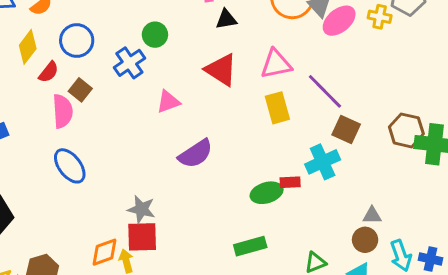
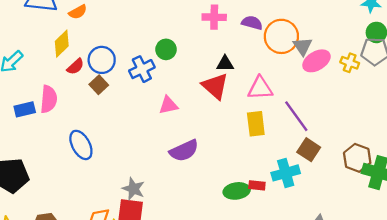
black triangle: (226, 19) -> (225, 64), moved
blue circle: (77, 41) -> (102, 60), moved
pink semicircle: (63, 111) -> (49, 99), moved

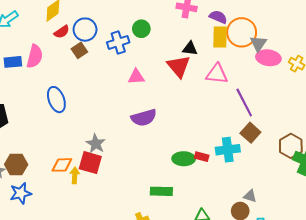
pink ellipse: (316, 61) -> (268, 58), turned 30
yellow rectangle: (256, 124) -> (220, 37), moved

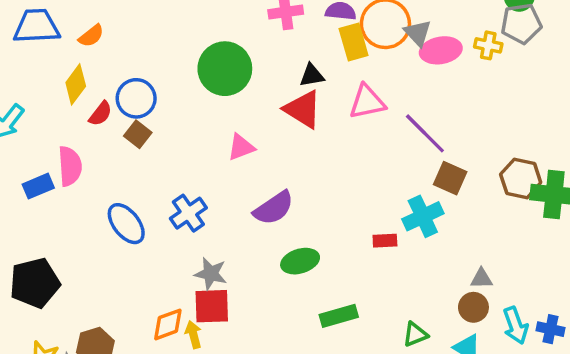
green circle: (141, 29) -> (225, 69), size x1.8
blue cross: (118, 42) -> (188, 213), moved
green ellipse: (184, 159) -> (300, 261), moved

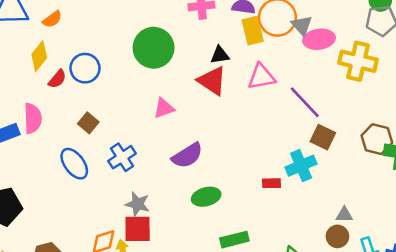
yellow cross: (488, 45) -> (358, 61), moved, size x1.8
brown square: (138, 134) -> (88, 123), moved

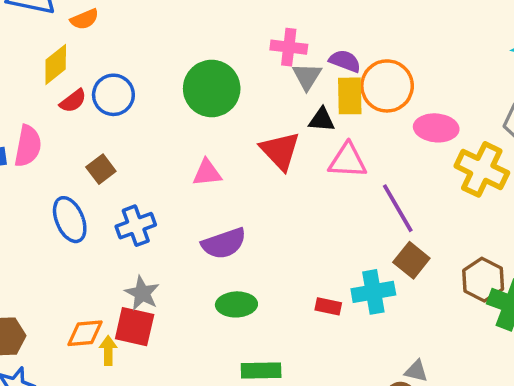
gray triangle: (302, 25) -> (307, 76), moved
black triangle: (220, 55) -> (322, 120), moved

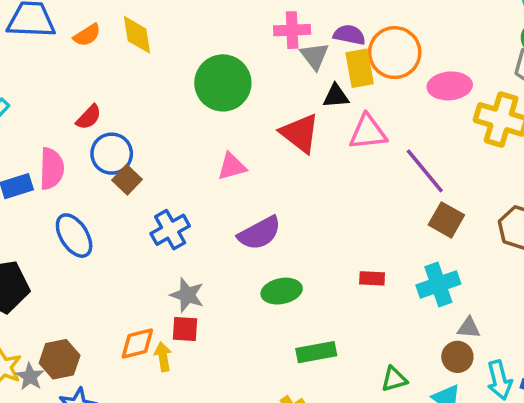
yellow diamond: (56, 64) -> (137, 35), moved, turned -51
blue circle: (113, 95) -> (112, 154), moved
blue ellipse: (70, 220) -> (74, 236), moved
cyan cross: (373, 292) -> (438, 284), moved
red square: (135, 327) -> (185, 329), size x0.7

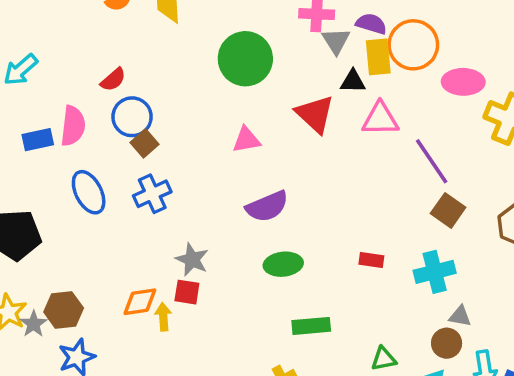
blue cross: (170, 230) -> (152, 194), moved

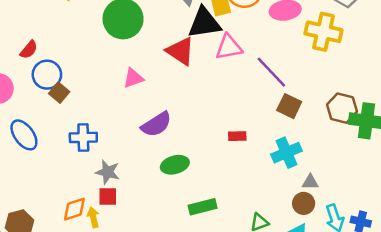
black triangle: (353, 81) -> (204, 23), size x1.8
blue cross: (152, 194) -> (83, 137), moved, turned 32
red rectangle: (371, 260) -> (237, 136), moved

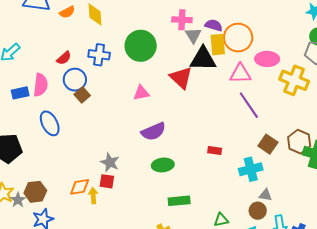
pink triangle: (229, 47) -> (240, 74), moved
brown square: (289, 106) -> (268, 144), moved
blue cross: (83, 137) -> (99, 55), moved

